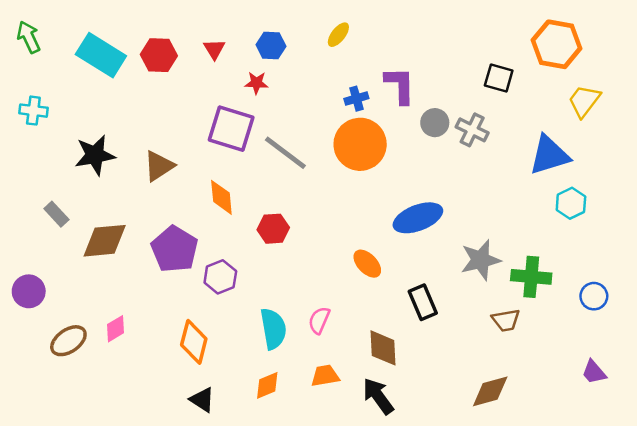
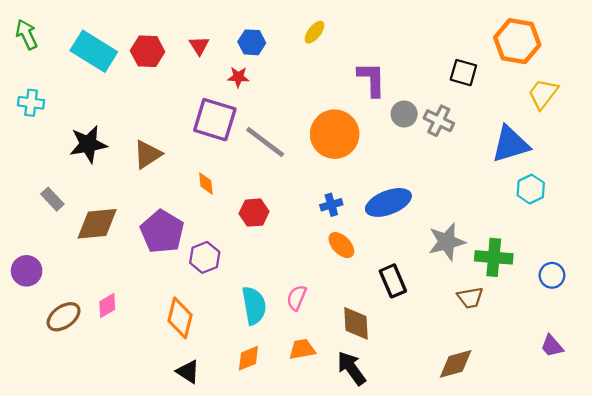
blue cross: (356, 99) -> (331, 205), moved
orange diamond: (221, 197) -> (206, 183), size x0.7

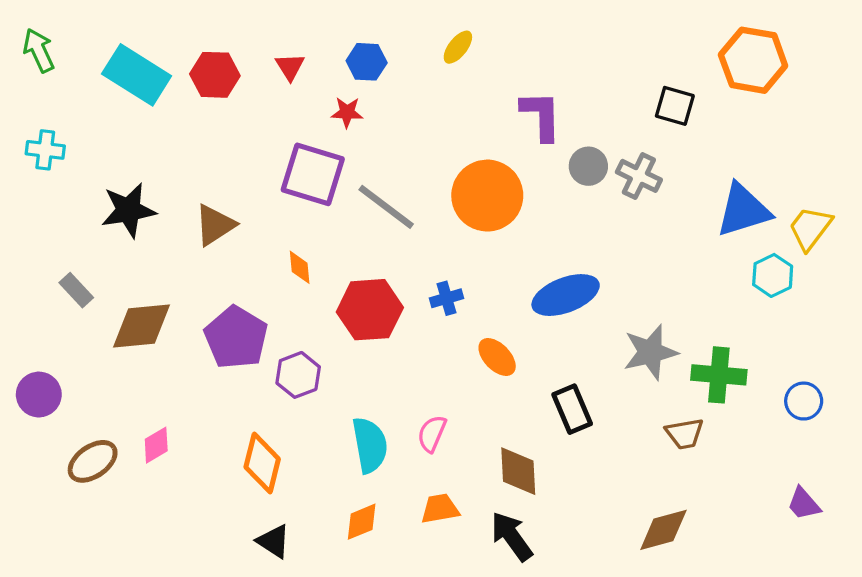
yellow trapezoid: (543, 94) -> (810, 228), moved
blue cross: (331, 205) -> (446, 298), moved
red hexagon: (254, 213) -> (370, 310), size x1.5

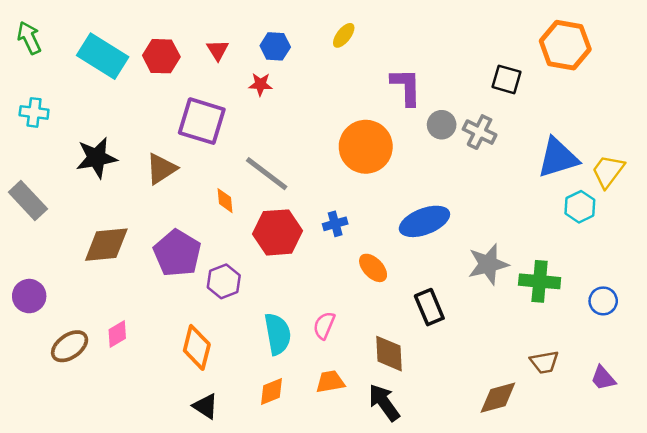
purple square: (313, 174) -> (202, 121), moved
gray line: (386, 207) -> (267, 174), moved
gray rectangle: (76, 290) -> (28, 201), moved, size x1.5
brown trapezoid: (685, 434) -> (544, 362), moved

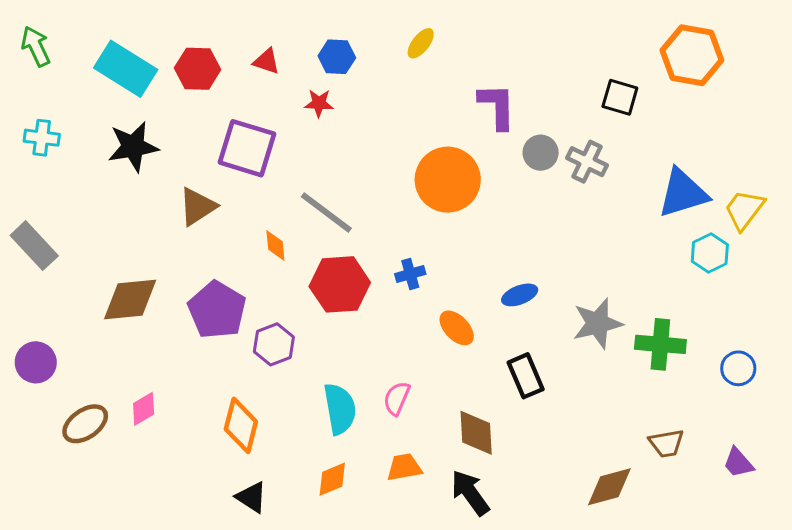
red triangle: (218, 50) -> (266, 61), turned -40
black star: (96, 158) -> (133, 147), moved
blue ellipse: (424, 221) -> (520, 295), moved, size x0.6

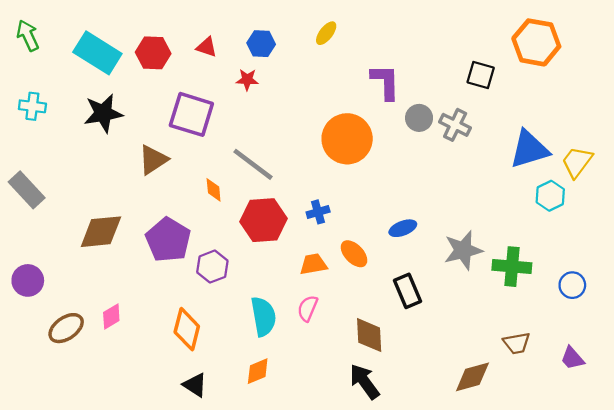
orange trapezoid: (404, 467) -> (313, 264), moved

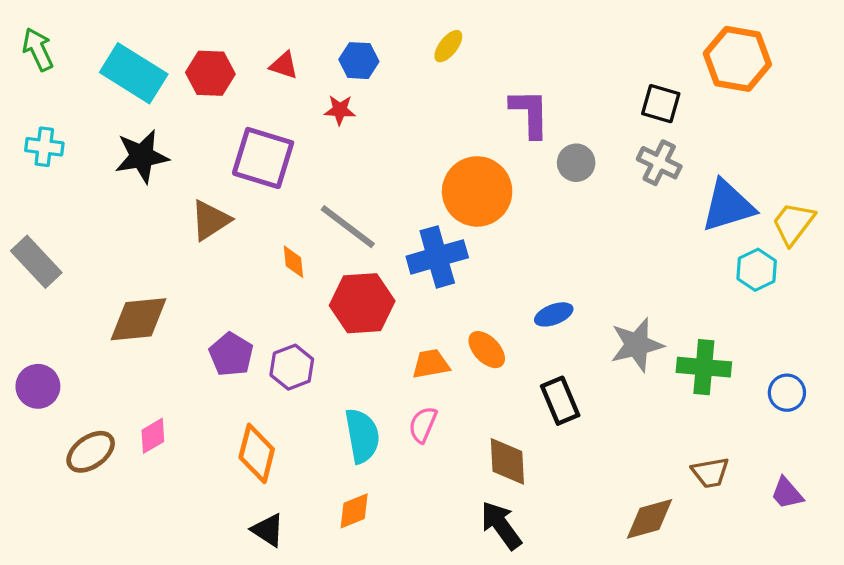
gray cross: (455, 125) -> (659, 163), moved
blue cross: (318, 212) -> (437, 257), moved, size x1.8
purple pentagon: (168, 240) -> (231, 354), moved, size x0.7

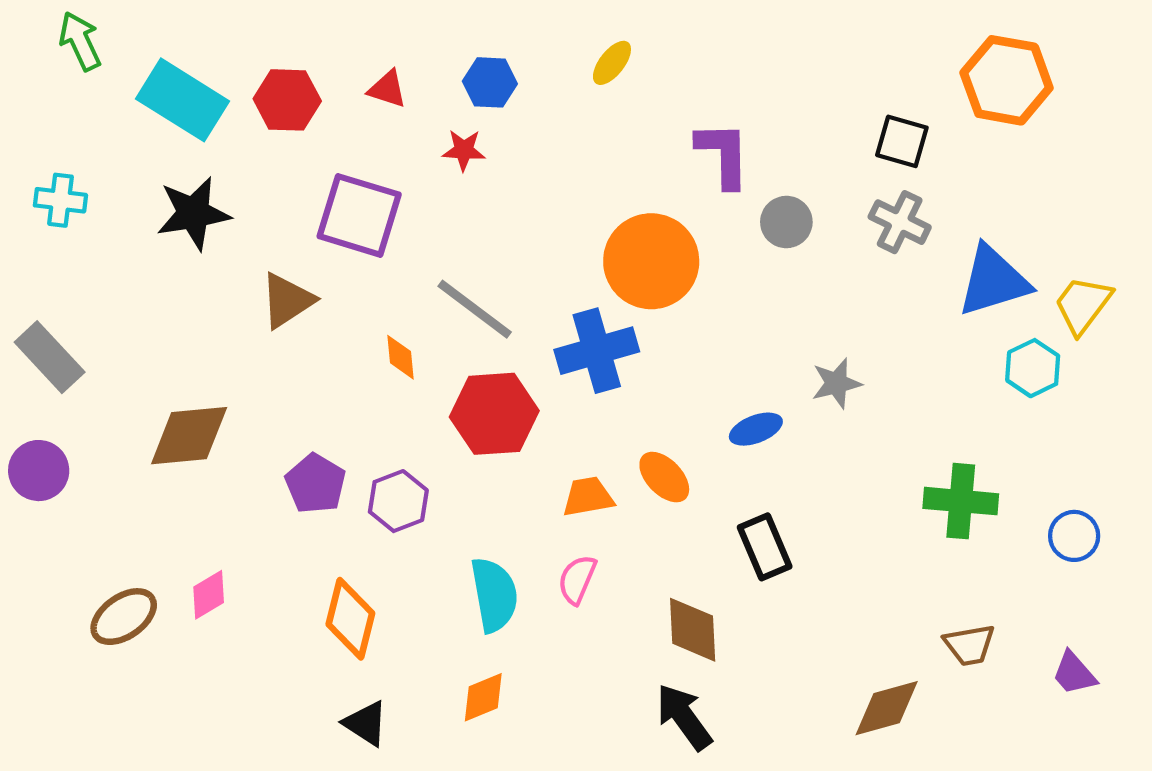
green arrow: (38, 49) -> (80, 41), moved
gray star: (637, 345) -> (836, 383), moved, size x0.7
purple circle: (38, 386) -> (39, 471), moved

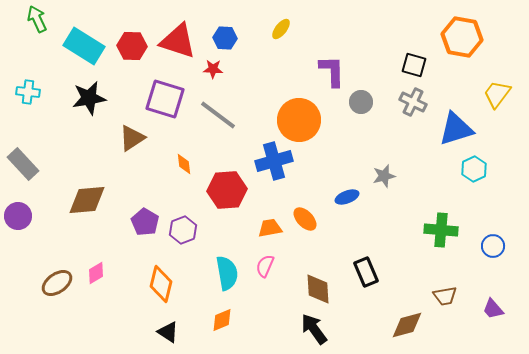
red triangle: (387, 89) -> (178, 41), size x2.0
yellow trapezoid: (1083, 305) -> (497, 94), moved
gray line: (475, 309) -> (218, 115), moved
black rectangle: (765, 547) -> (366, 272), moved

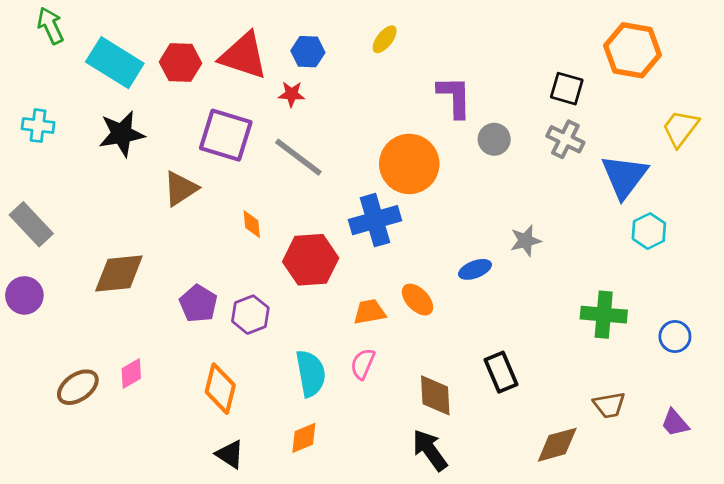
blue triangle: (456, 129) -> (624, 176), turned -36

